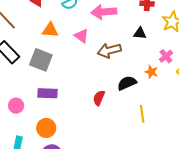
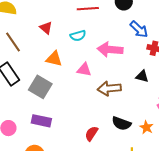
pink triangle: (81, 36) -> (84, 70), turned -35
orange star: (151, 72) -> (146, 127), moved
black semicircle: (127, 83) -> (121, 123), turned -144

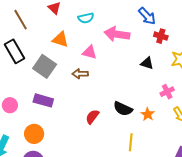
brown arrow: (109, 88) -> (80, 74), moved, size x0.7

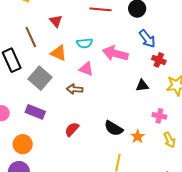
cyan semicircle: (86, 18) -> (85, 43), moved
brown line: (21, 20) -> (31, 37), moved
black triangle: (147, 63) -> (142, 86), turned -32
pink cross: (167, 92) -> (159, 116), turned 32
red semicircle: (92, 117) -> (72, 129), moved

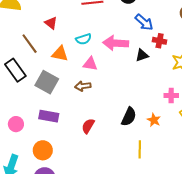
black triangle: (142, 86) -> (142, 55), moved
black semicircle: (114, 128) -> (129, 117), turned -84

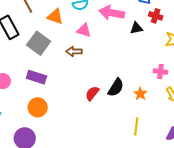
red semicircle: (88, 126) -> (92, 93), moved
yellow line: (140, 149) -> (136, 127), moved
orange circle: (43, 150) -> (38, 107), moved

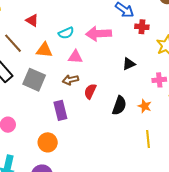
black triangle: (136, 28) -> (129, 64), moved
purple rectangle: (36, 77) -> (60, 110), moved, turned 72
red semicircle: (92, 93) -> (90, 91), moved

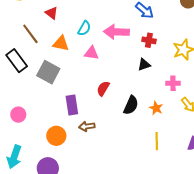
red cross: (142, 27) -> (149, 40), moved
cyan semicircle: (66, 33) -> (84, 28), turned -42
brown arrow: (70, 80) -> (87, 126), moved

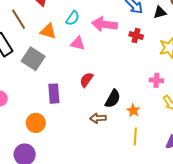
black triangle: (144, 65) -> (160, 12), moved
orange star: (156, 108) -> (133, 110), moved
brown arrow: (87, 126) -> (98, 118), moved

